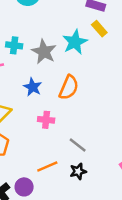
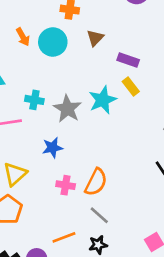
blue star: (33, 87) -> (52, 148), turned 30
orange semicircle: (69, 87) -> (96, 182), moved

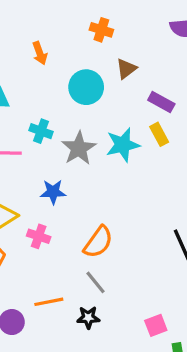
cyan circle: (53, 42) -> (86, 87), moved
pink cross: (66, 185) -> (39, 236), moved

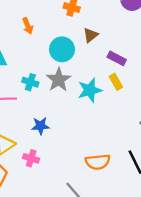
gray star: (79, 148) -> (59, 80), moved
orange semicircle: (98, 242) -> (98, 162), moved, turned 50

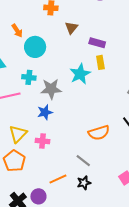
cyan circle: (62, 49) -> (35, 47), moved
gray star: (59, 80) -> (51, 89), moved, turned -30
yellow rectangle: (116, 82) -> (100, 62), turned 32

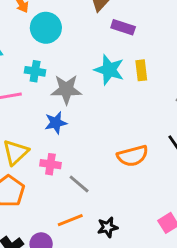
purple rectangle: (97, 43) -> (123, 27), moved
yellow rectangle: (100, 62) -> (141, 70), moved
cyan star: (80, 74) -> (109, 70), turned -30
gray line: (83, 161) -> (79, 184), moved

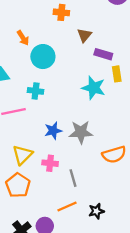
yellow rectangle: (141, 70) -> (117, 74), moved
gray star: (66, 89) -> (81, 132), moved
gray line: (79, 184) -> (73, 178), turned 36

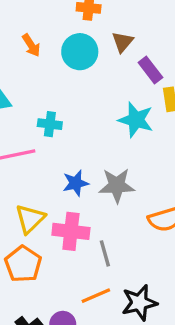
purple rectangle: (103, 54) -> (150, 70), turned 36
cyan circle: (43, 57) -> (80, 52), moved
pink cross: (50, 163) -> (71, 231), size x1.5
black star: (96, 211) -> (139, 303), size x1.5

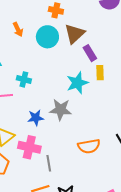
brown triangle: (122, 42) -> (75, 34), size x1.5
cyan star: (136, 120) -> (77, 83), turned 30
gray star: (117, 185) -> (60, 110), moved

